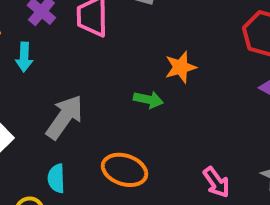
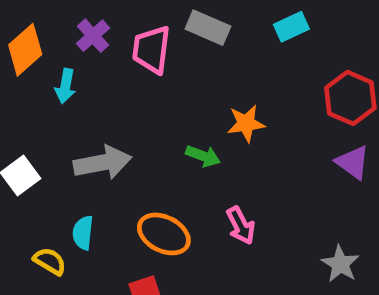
gray arrow: (64, 117) -> (102, 163), turned 36
pink arrow: (216, 182) -> (241, 225), moved

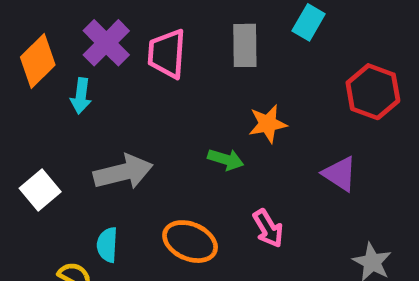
cyan rectangle: (291, 27) -> (309, 22), turned -32
gray rectangle: (208, 28) -> (245, 45), moved, turned 69
purple cross: (93, 36) -> (106, 43), size x1.4
purple triangle: (353, 162) -> (340, 174), moved

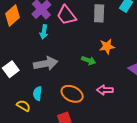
pink trapezoid: (167, 54) -> (66, 15), turned -45
cyan arrow: (81, 96) -> (44, 32), moved
pink arrow: (268, 228) -> (105, 90), turned 119

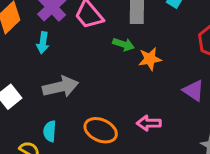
cyan arrow: (44, 32) -> (43, 43), moved
green arrow: (89, 60) -> (124, 44), moved

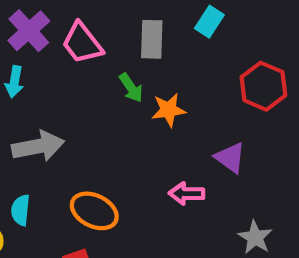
green arrow: (124, 44) -> (131, 88), turned 36
pink arrow: (149, 123) -> (187, 194), moved

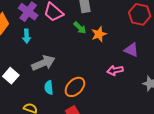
cyan semicircle: (21, 210) -> (49, 88), moved
orange ellipse: (94, 211) -> (75, 87), turned -60

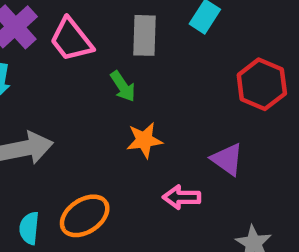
orange star: (99, 34) -> (144, 140), moved
cyan semicircle: (49, 88) -> (29, 228), moved

